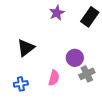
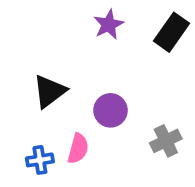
purple circle: (75, 58) -> (110, 110), moved
pink semicircle: (54, 78) -> (78, 149), moved

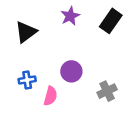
black triangle: (49, 91) -> (26, 32), moved
blue cross: (40, 160) -> (27, 80), moved

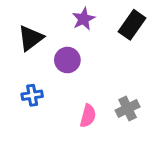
purple circle: (71, 71) -> (67, 60), moved
pink semicircle: (50, 96) -> (88, 116), moved

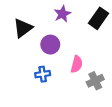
blue cross: (32, 95) -> (43, 74), moved
pink semicircle: (88, 116) -> (77, 64), moved

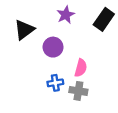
blue cross: (43, 74) -> (55, 83), moved
gray cross: (95, 81) -> (78, 91), moved, turned 35

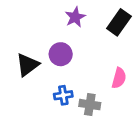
black triangle: (24, 30) -> (28, 65), moved
pink semicircle: (81, 68) -> (119, 78), moved

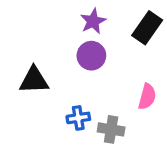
purple circle: (61, 54) -> (91, 56), moved
black triangle: (28, 65) -> (34, 80), turned 35

